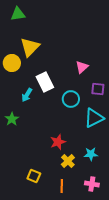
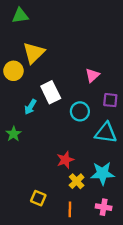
cyan triangle: (94, 118) -> (106, 133), turned 35
cyan star: (91, 154) -> (102, 173), size x1.5

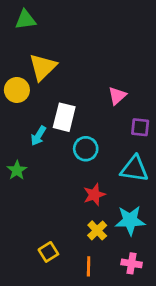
white rectangle: (51, 92) -> (64, 117), turned 40
cyan circle: (80, 111) -> (86, 149), moved
red star: (65, 160) -> (94, 195), moved
yellow square: (38, 198) -> (48, 252), turned 35

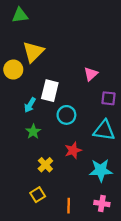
green star: (17, 170) -> (33, 132), moved
yellow cross: (97, 230) -> (45, 165), moved

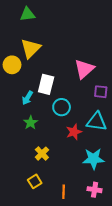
green triangle: (20, 15) -> (27, 14), moved
pink triangle: (91, 74) -> (84, 69), size x1.5
red star: (73, 150) -> (74, 132), moved

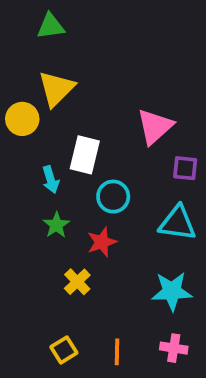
cyan arrow: (27, 98) -> (51, 180), turned -48
red star: (74, 132) -> (102, 242), moved
yellow square: (35, 181) -> (64, 350), moved

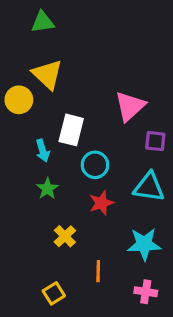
yellow triangle: (56, 89) -> (47, 74), turned -32
red star: (102, 242) -> (101, 203), moved
orange line: (117, 352) -> (98, 271), moved

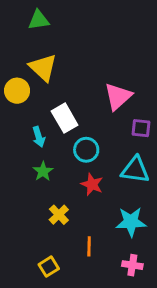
white rectangle: (71, 130) -> (65, 118), turned -44
red star: (101, 203) -> (92, 184), turned -30

